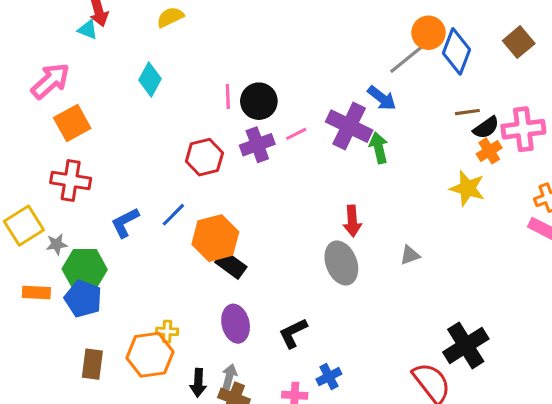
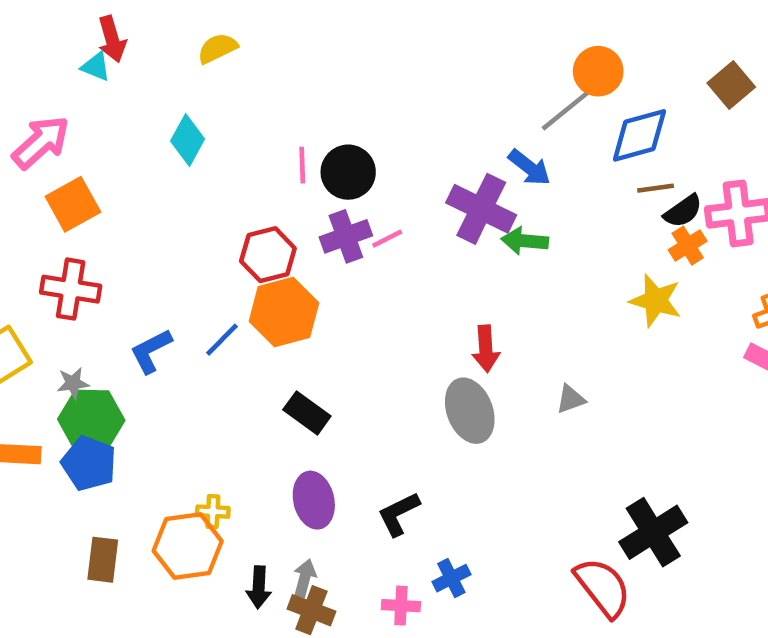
blue diamond: (456, 51) -> (639, 135), moved, turned 54
pink line: (296, 134) -> (387, 239), moved
green arrow: (379, 148) -> (525, 241), turned -72
orange hexagon: (215, 238) -> (284, 312), moved
gray star: (57, 244) -> (73, 383), moved

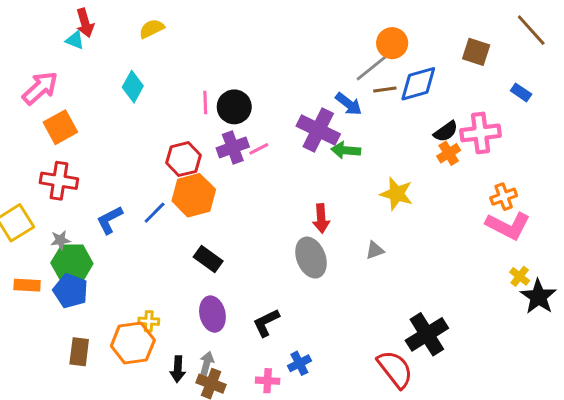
brown square: (731, 85) -> (476, 52), turned -32
brown line: (656, 188) -> (385, 89), moved
yellow star: (656, 301) -> (396, 194), moved

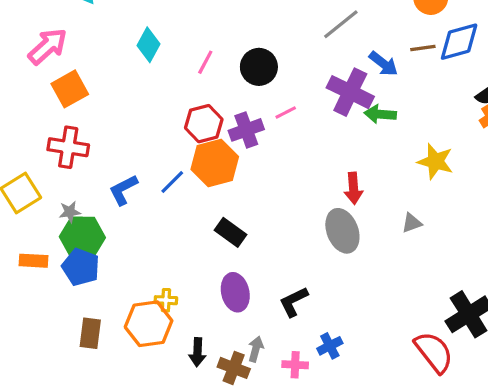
gray line: (372, 68) -> (341, 24), moved
pink line: (205, 103) -> (205, 62), moved, turned 30
purple cross: (233, 147) -> (246, 130), moved
gray arrow: (207, 363) -> (256, 349), moved

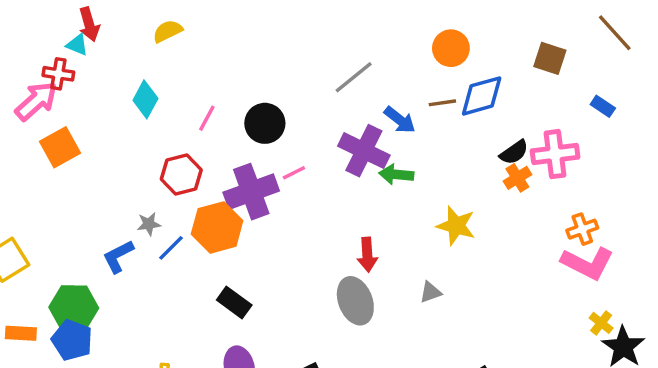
red hexagon: (204, 124) -> (181, 174), moved
purple cross: (246, 130) -> (251, 192), size x1.4
red cross: (68, 147) -> (58, 74), moved, size x0.7
gray star: (70, 212) -> (149, 224), moved

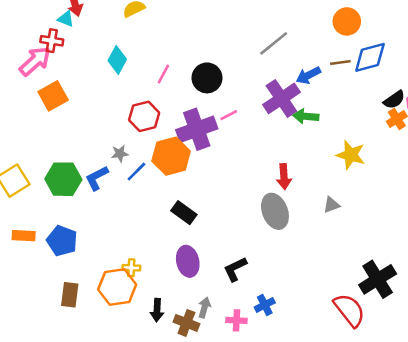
blue arrow: (400, 120) -> (308, 75), turned 115
purple cross: (364, 151) -> (281, 98), turned 30
green hexagon: (74, 308) -> (63, 179), moved

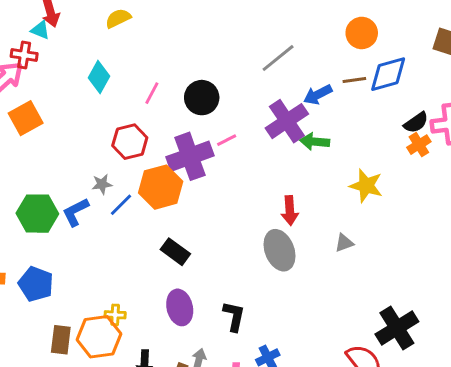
black L-shape: (235, 269) -> (234, 316), turned 128
brown rectangle: (70, 295) -> (61, 340), moved

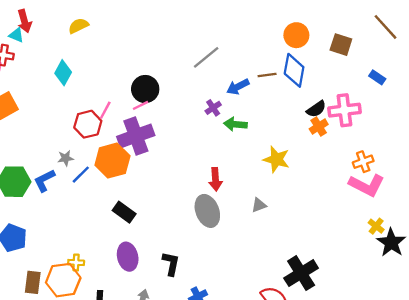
orange circle: (362, 33) -> (296, 35), moved
blue diamond: (388, 74) -> (294, 70), turned -64
pink line: (152, 93) -> (105, 110), moved
purple cross: (287, 121) -> (213, 108), size x0.5
pink line: (227, 140) -> (141, 105), moved

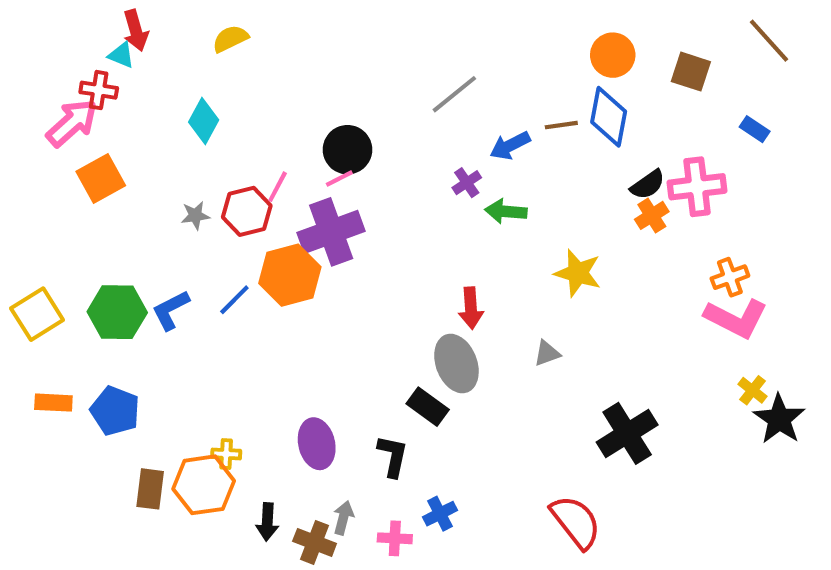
gray star: (66, 158) -> (195, 215), moved
black rectangle: (124, 212) -> (428, 407), moved
black cross: (301, 273) -> (627, 433), moved

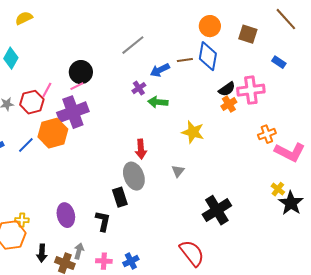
pink L-shape: (736, 318) -> (290, 152), moved
gray triangle: (547, 353) -> (178, 171), turned -32
black rectangle: (428, 407) -> (120, 197), turned 36
blue cross: (440, 514) -> (131, 261), moved

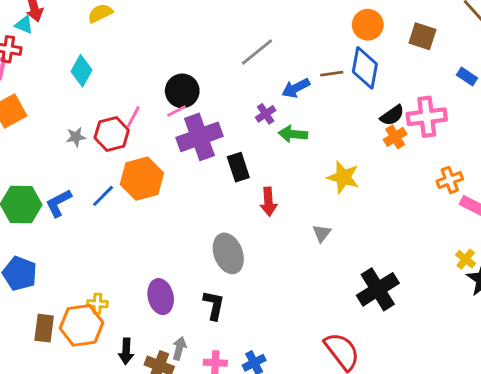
purple cross: (73, 112) -> (199, 137), moved
gray ellipse: (134, 176) -> (228, 253), moved
black rectangle: (120, 197) -> (238, 167), moved

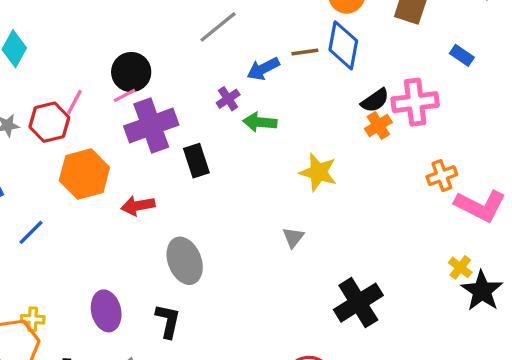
blue line: (103, 196) -> (31, 232), moved
red arrow: (269, 202) -> (138, 206), moved, turned 84

